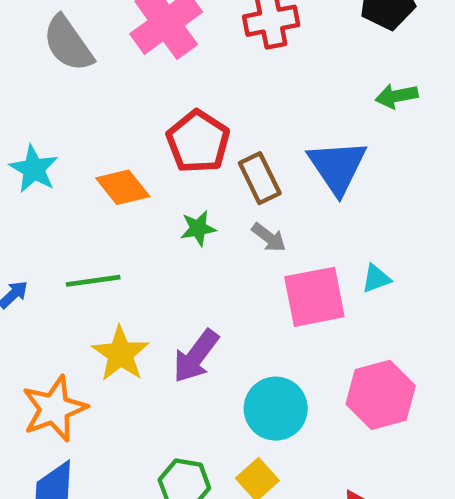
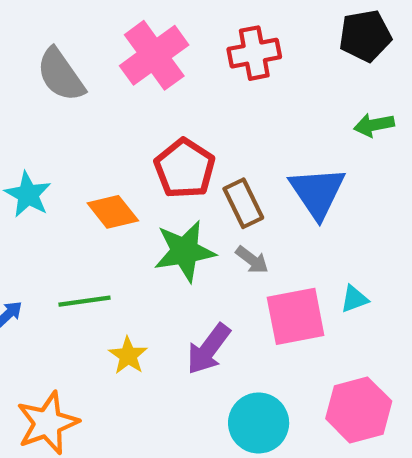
green star: (198, 228) -> (185, 251), size x1.8
yellow star: (121, 354) -> (128, 356), moved, size x0.7
purple arrow: (196, 356) -> (209, 349), moved

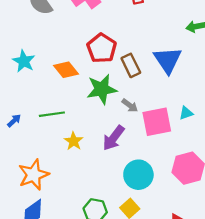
gray arrow: (252, 260) -> (130, 105), moved

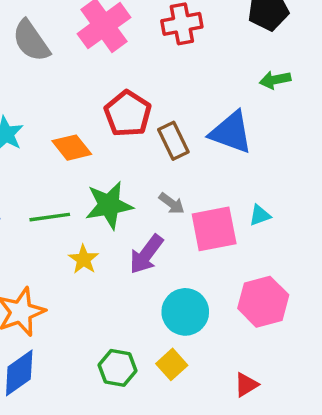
blue triangle: (168, 60) -> (231, 132), turned -36
green star: (102, 89) -> (109, 205), moved

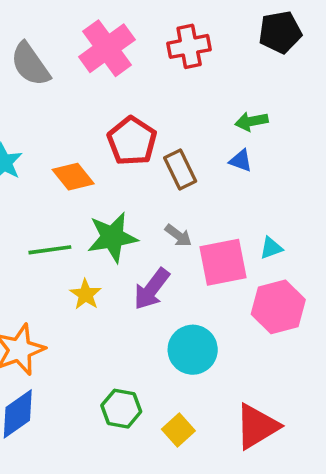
green arrow: (275, 80) -> (252, 121), moved
blue triangle: (231, 132) -> (241, 161), size x0.5
pink hexagon: (263, 302) -> (278, 307), moved
yellow square: (172, 364) -> (178, 430), moved
red triangle: (246, 385) -> (257, 426), size x1.8

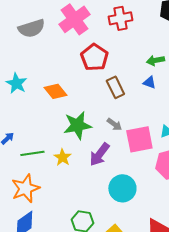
gray semicircle: (30, 64) -> (31, 28), turned -72
red pentagon: (132, 141) -> (94, 57), moved
green line: (50, 250) -> (32, 153), moved

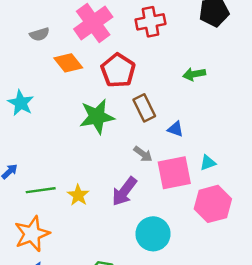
gray semicircle: (31, 28) -> (39, 34), size x0.6
blue triangle: (149, 82) -> (175, 129), moved
orange diamond: (55, 91) -> (68, 63), moved
green star: (77, 125) -> (97, 117), moved

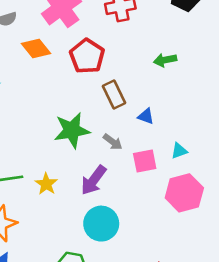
green star: (97, 117) -> (72, 130), moved
pink square: (174, 173) -> (145, 161), size x0.7
cyan circle: (153, 234) -> (101, 224), moved

